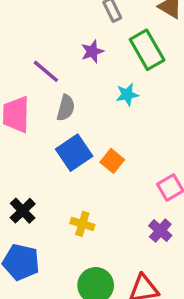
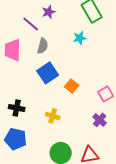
purple star: (92, 51) -> (49, 12), moved
orange square: (112, 161) -> (72, 86), moved
black cross: (23, 211) -> (17, 108), turned -35

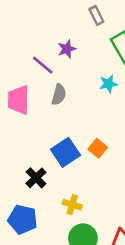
blue square: (48, 73) -> (66, 152), moved
black cross: (17, 108) -> (36, 178), moved, turned 35
yellow cross: (53, 116) -> (72, 205), moved

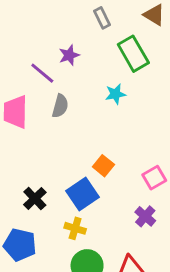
blue square: (66, 152) -> (83, 194), moved

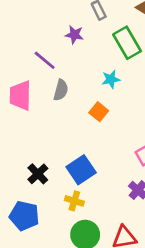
purple star: (69, 55) -> (74, 35), moved, turned 30
orange square: (103, 166) -> (99, 112), moved

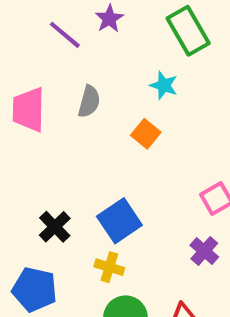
purple star: (74, 35) -> (109, 19), turned 30
purple line: (45, 60) -> (65, 35), moved
cyan star: (111, 79) -> (164, 85), turned 30

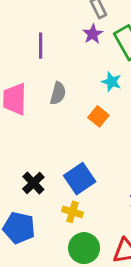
purple star: (109, 19) -> (93, 34), moved
purple line: (65, 35) -> (41, 46), turned 50

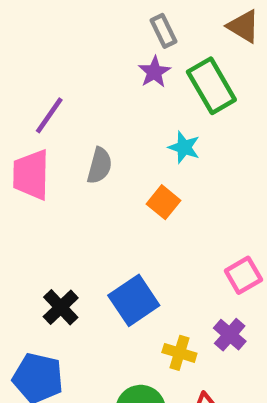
purple line: (41, 46) -> (49, 115), moved, turned 35
yellow cross: (72, 212) -> (179, 353), moved

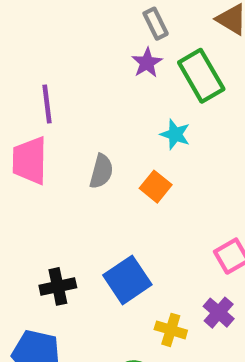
purple line: (49, 115) -> (47, 104), turned -42
gray semicircle: (100, 166) -> (101, 171), moved
black cross: (61, 307) -> (58, 286), turned 32

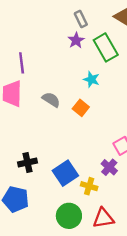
gray semicircle: (101, 171) -> (51, 100), turned -72
blue square: (127, 280) -> (65, 173), moved
purple cross: (219, 313) -> (109, 167), moved

